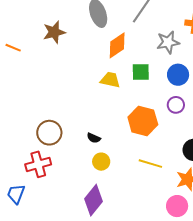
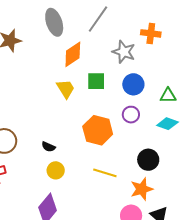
gray star: (168, 42) -> (124, 52), turned 30
yellow trapezoid: (110, 80) -> (66, 89), turned 45

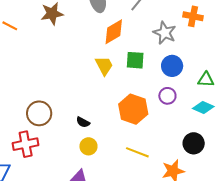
black circle: (148, 160) -> (194, 143), moved

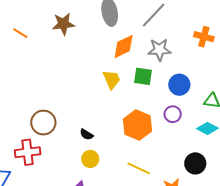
gray star: (165, 33) -> (159, 50), moved, turned -30

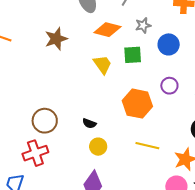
brown star: (63, 24) -> (56, 39), moved
orange diamond: (124, 46) -> (107, 30), turned 52
gray star: (159, 50) -> (143, 25), size x0.7
blue circle: (179, 85) -> (169, 44), moved

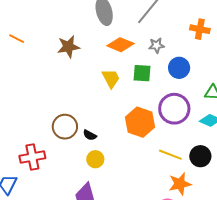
purple circle: (169, 86) -> (174, 109), size x1.8
brown circle: (45, 121) -> (65, 127), moved
yellow line: (147, 146) -> (170, 155), moved

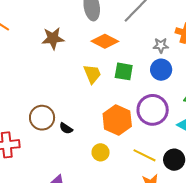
gray star: (156, 45) -> (161, 45), moved
yellow circle: (95, 159) -> (101, 152), moved

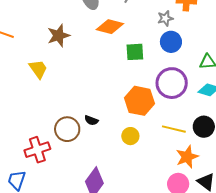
yellow trapezoid: (92, 74) -> (38, 69), moved
brown circle: (42, 118) -> (67, 129), moved

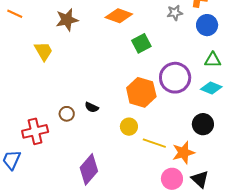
blue circle: (171, 42) -> (207, 25), moved
green square: (135, 52) -> (141, 43), turned -30
brown circle: (67, 129) -> (67, 114), size x0.6
yellow line: (174, 129) -> (154, 143), moved

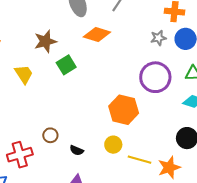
gray star: (175, 13) -> (158, 38), moved
green square: (141, 43) -> (66, 65), moved
purple circle: (175, 78) -> (155, 77), moved
black semicircle: (92, 107) -> (77, 150), moved

